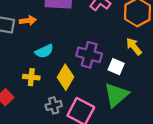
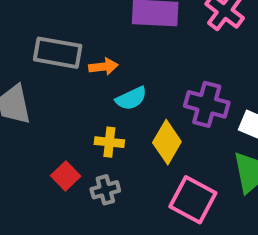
orange arrow: (28, 21) -> (103, 67), moved
gray cross: (54, 105) -> (105, 190), moved

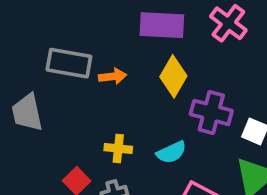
cyan semicircle: (131, 98) -> (171, 152), moved
yellow diamond: (167, 142) -> (173, 76), moved

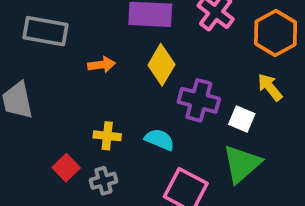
gray rectangle: (69, 63) -> (45, 31), moved
cyan semicircle: (171, 152) -> (160, 140), turned -132

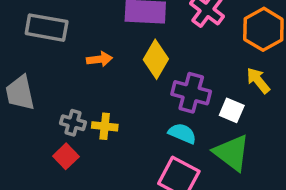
cyan semicircle: (160, 140) -> (182, 133), moved
green triangle: (242, 164) -> (232, 153), turned -42
gray cross: (103, 181) -> (73, 123), moved, turned 30

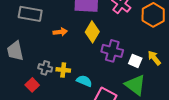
yellow arrow: (258, 80) -> (154, 58), moved
cyan semicircle: (182, 133) -> (84, 81), moved
red square: (66, 156) -> (32, 85), moved

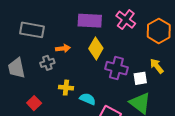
yellow arrow: (154, 58) -> (157, 66), moved
white square: (135, 61) -> (140, 78), turned -32
gray cross: (45, 68) -> (47, 63), moved, turned -32

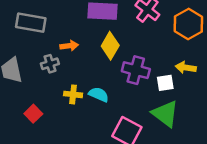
yellow arrow: (157, 66) -> (186, 68), turned -42
cyan semicircle: (88, 99) -> (99, 94), moved

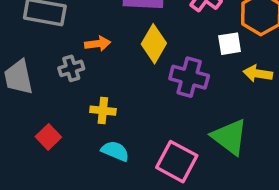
white square: (165, 83) -> (230, 44), moved
cyan semicircle: (99, 94) -> (115, 151), moved

